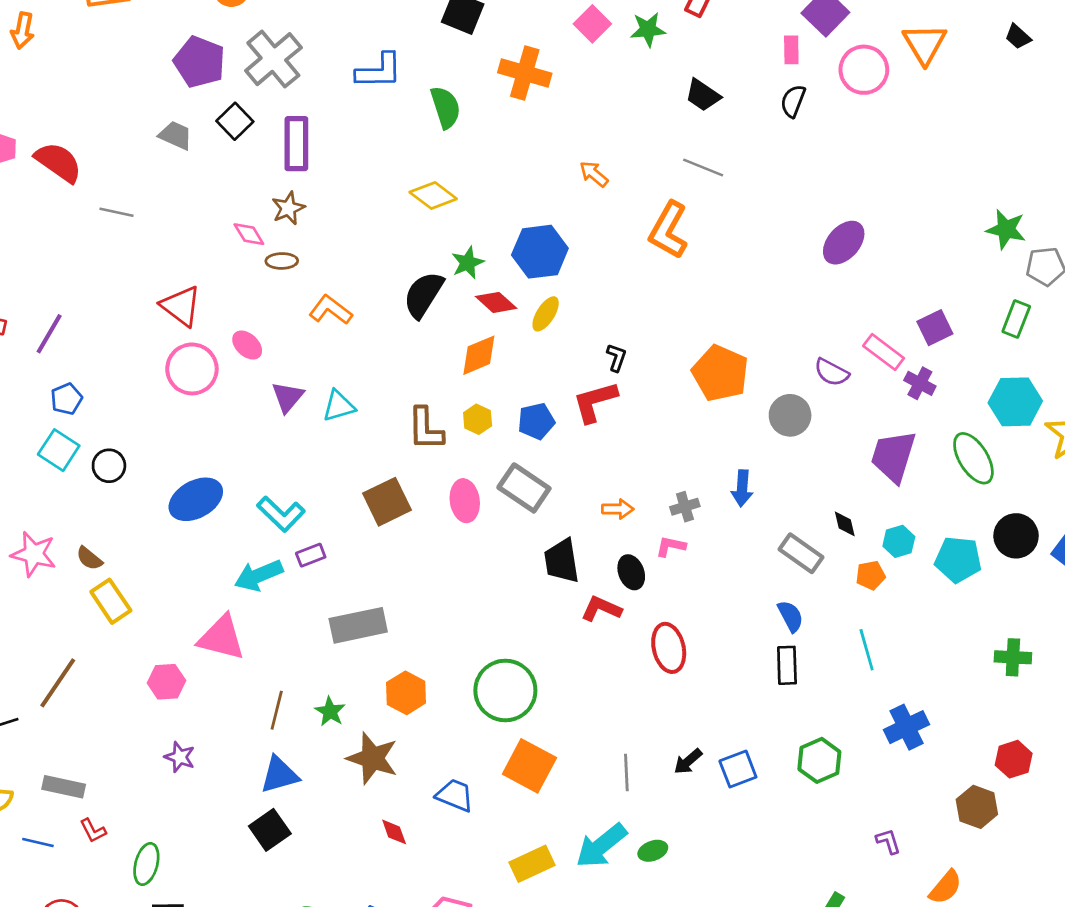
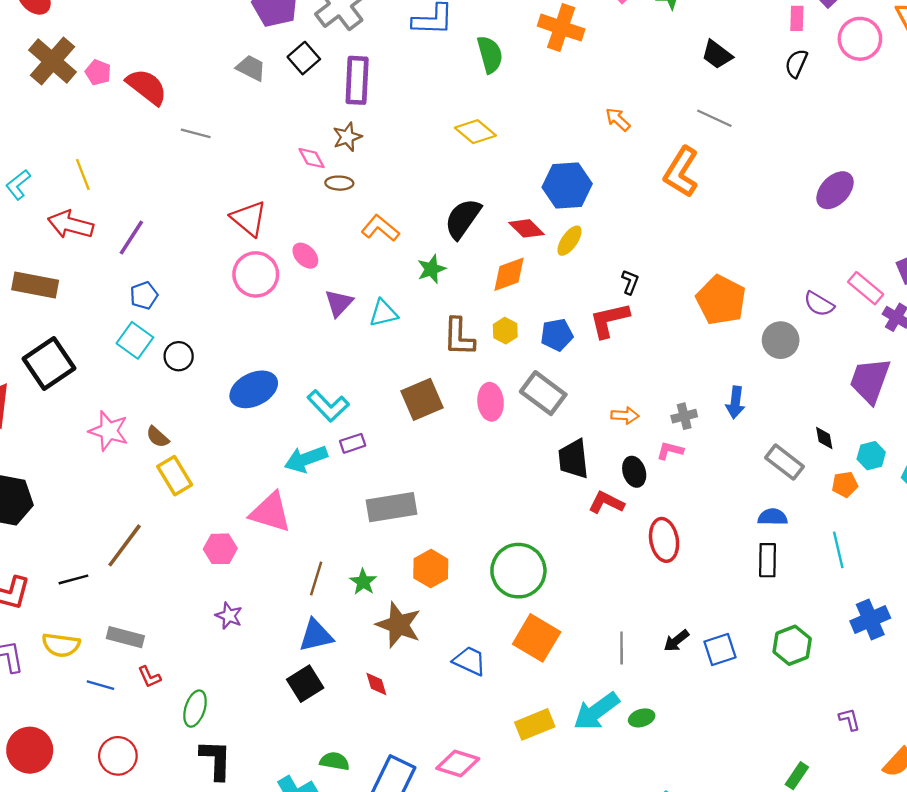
green star: (468, 263) -> (431, 269), moved
blue semicircle: (790, 616) -> (773, 517), turned -64
red diamond: (394, 832) -> (376, 684), moved

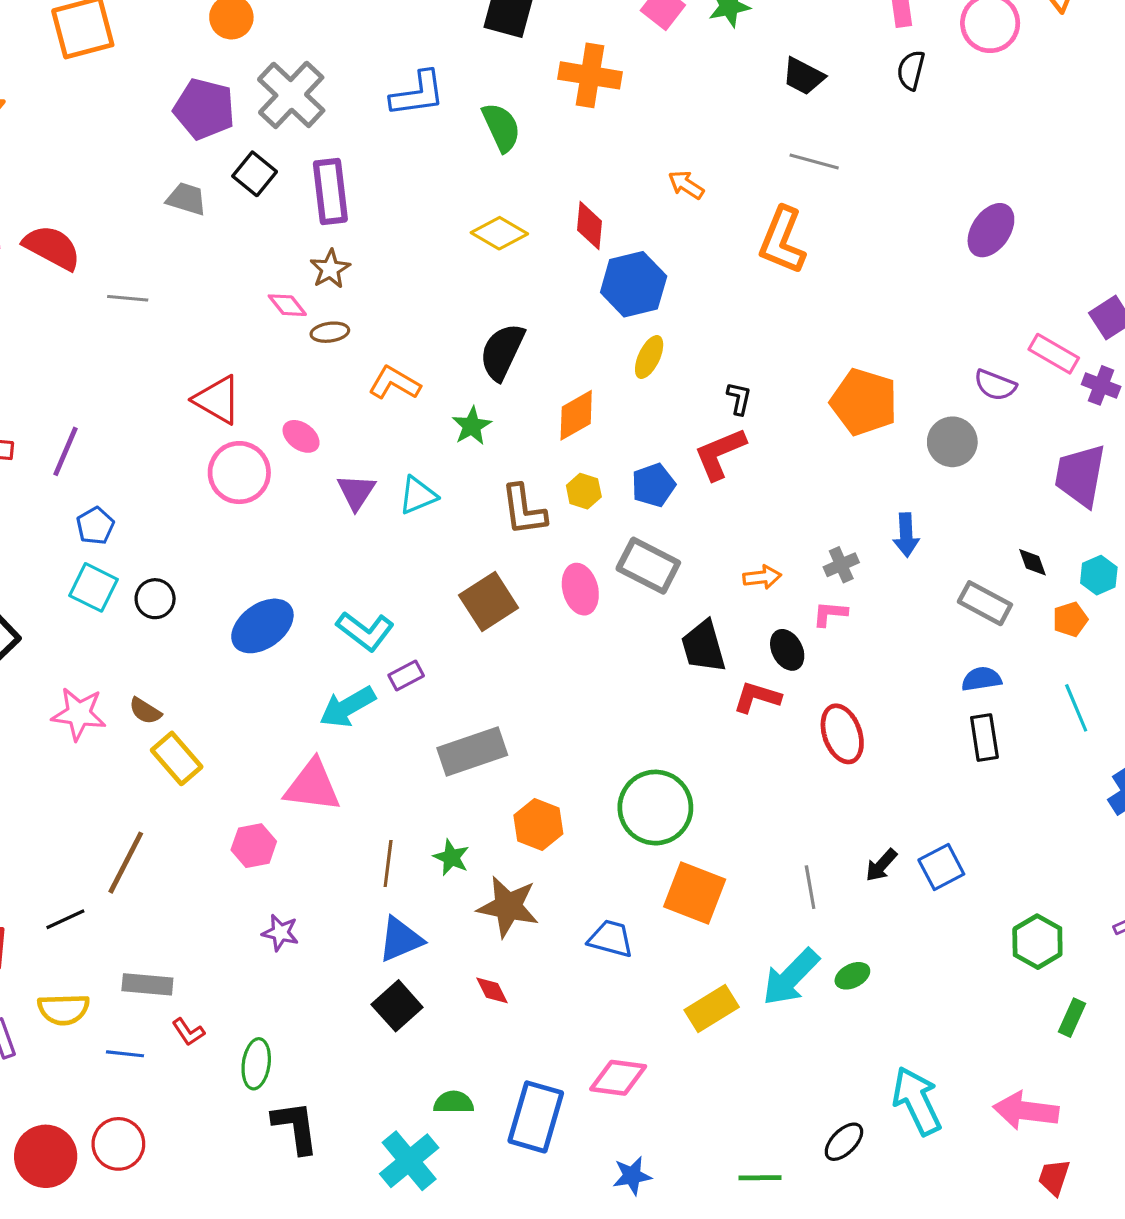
red diamond: (526, 228) -> (589, 226), moved, turned 60
green hexagon: (792, 645) -> (1037, 942), moved
red circle: (118, 756) -> (118, 1144), moved

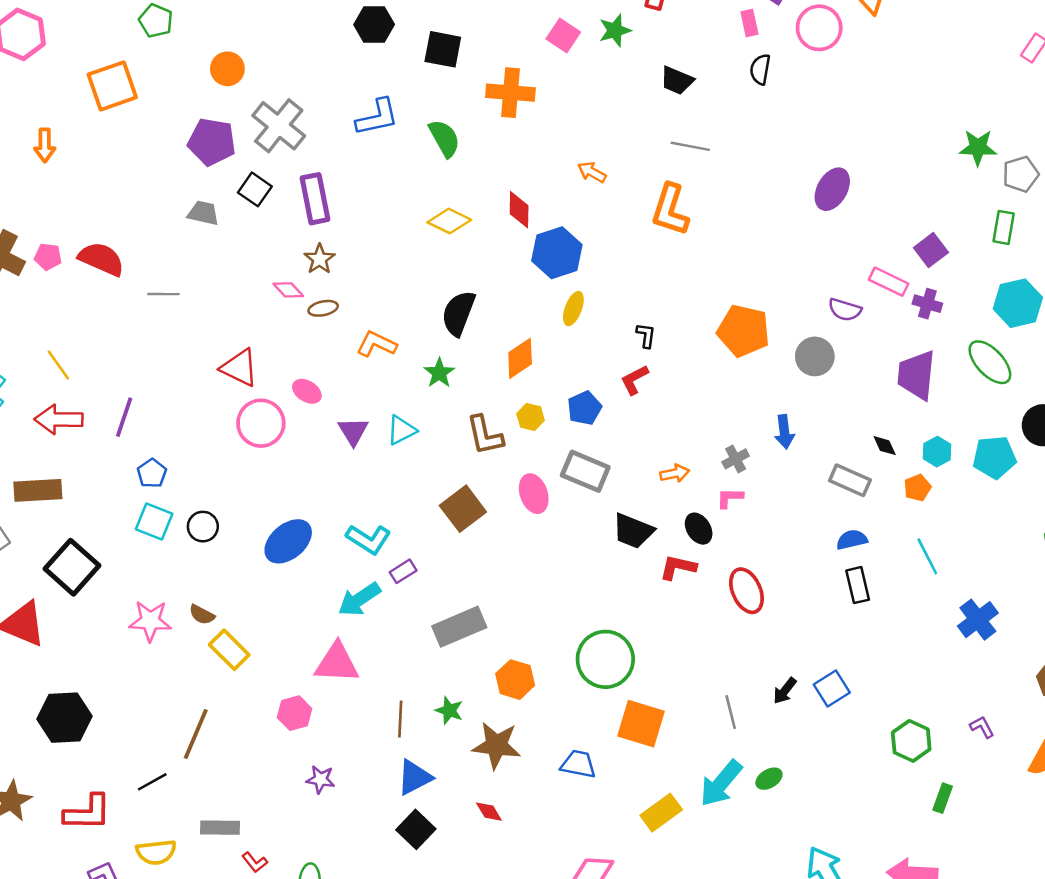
red L-shape: (720, 454) -> (634, 380), size x0.7
black trapezoid: (703, 646) -> (633, 531), turned -48

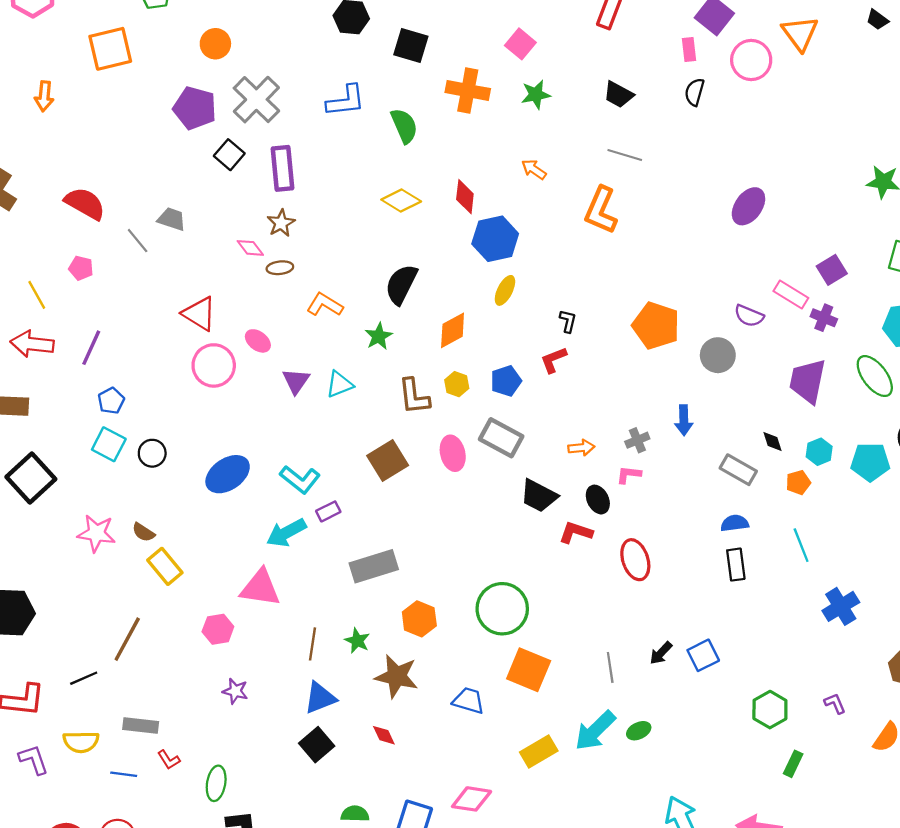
green star: (615, 30) -> (536, 95), moved
gray trapezoid: (203, 213) -> (172, 219), moved
pink pentagon: (48, 257) -> (81, 268), moved
gray line: (163, 294) -> (138, 241), turned 44

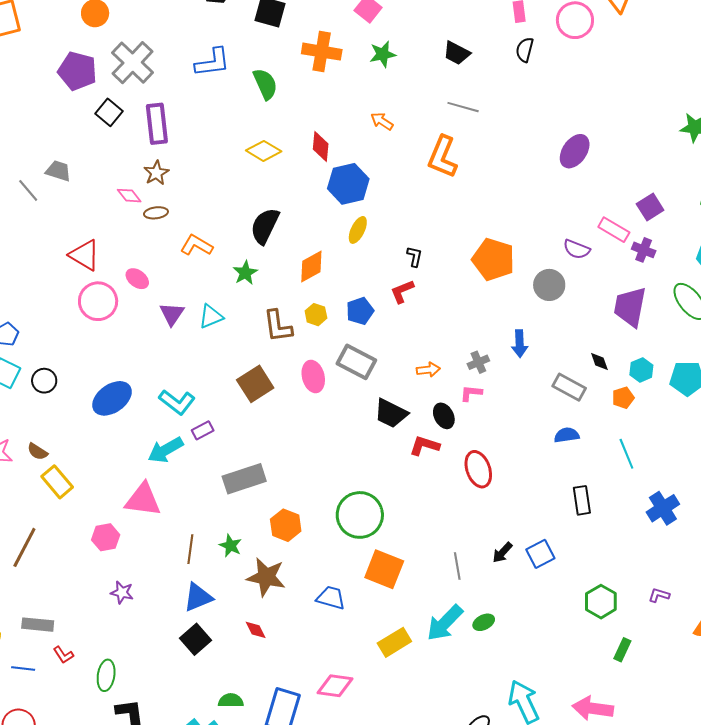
black rectangle: (736, 565) -> (582, 500), moved
purple L-shape: (835, 703) -> (659, 595), turned -50

